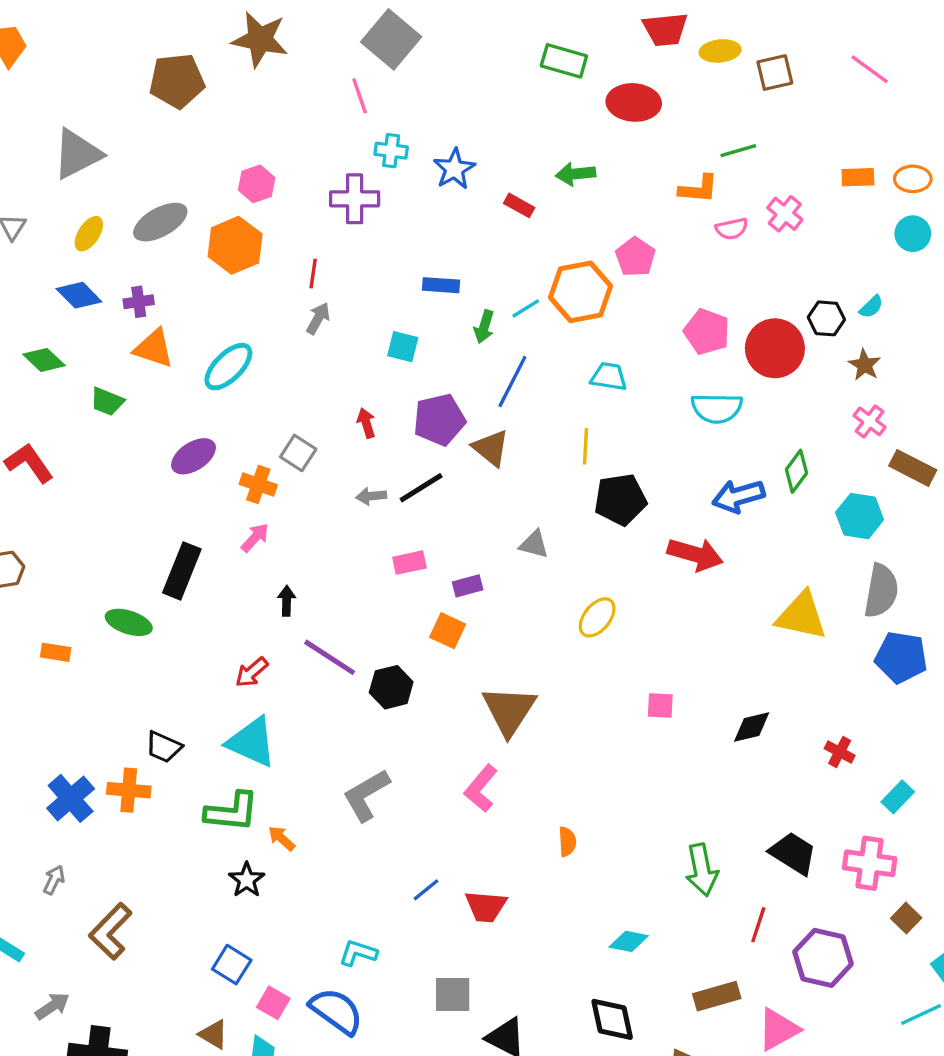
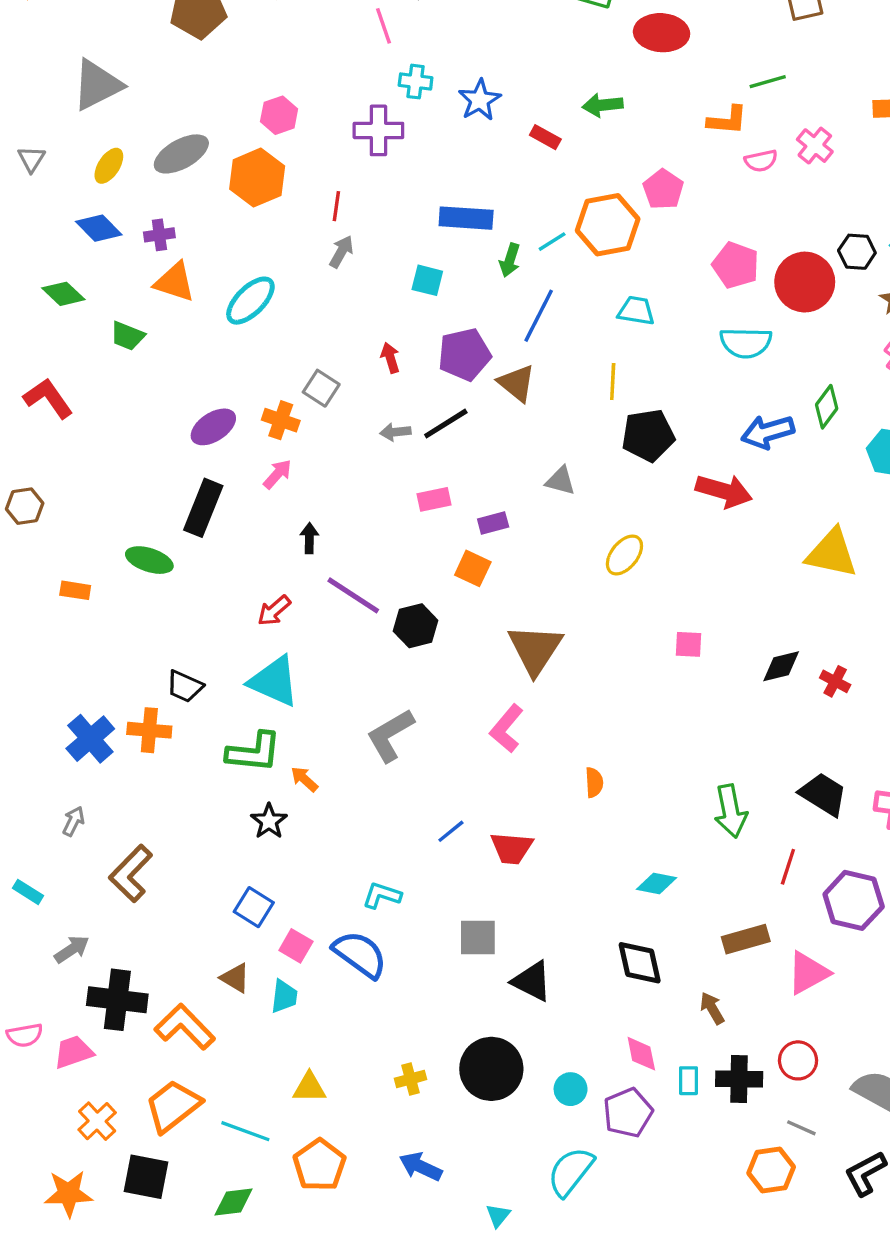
blue rectangle: (441, 285) -> (466, 218), size x1.4
purple ellipse: (193, 456) -> (213, 427), moved
red cross: (840, 752) -> (835, 681), moved

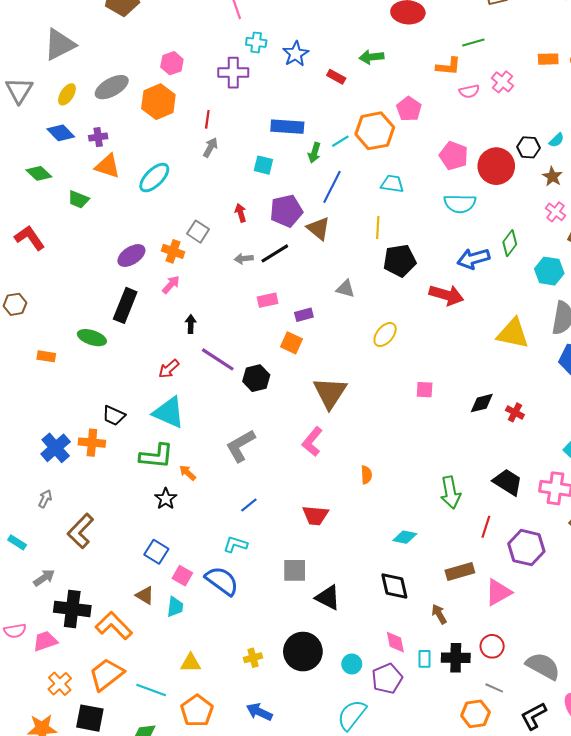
gray triangle: (31, 159) -> (19, 90), size x1.6
blue line: (451, 831) -> (249, 505), moved

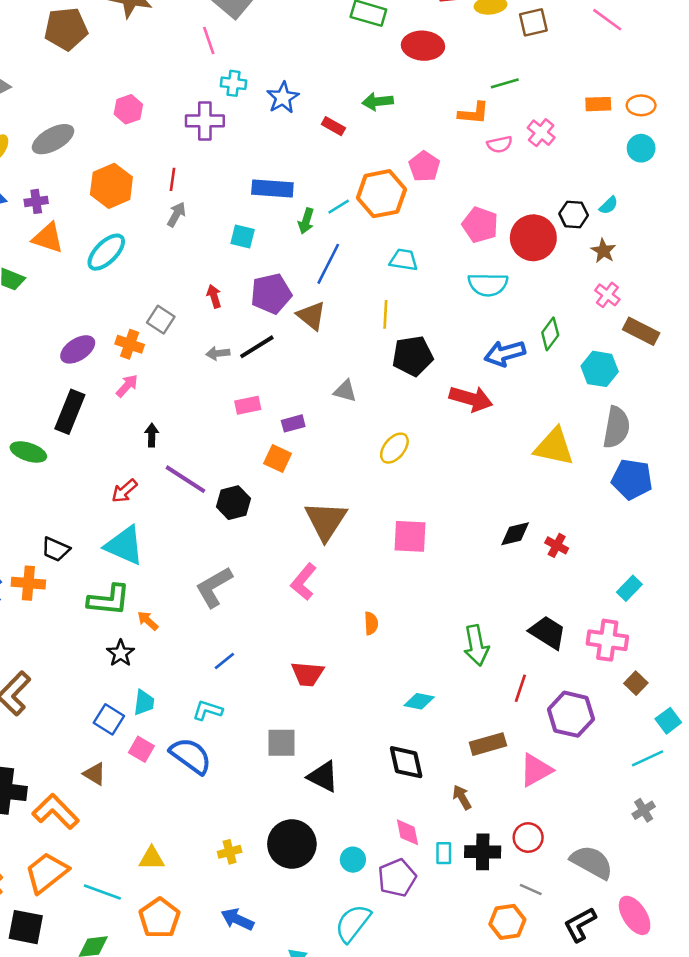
orange hexagon: (158, 102) -> (111, 186), moved
pink square: (425, 390) -> (410, 536), moved, size x1.6
cyan trapezoid: (175, 607) -> (144, 703), moved

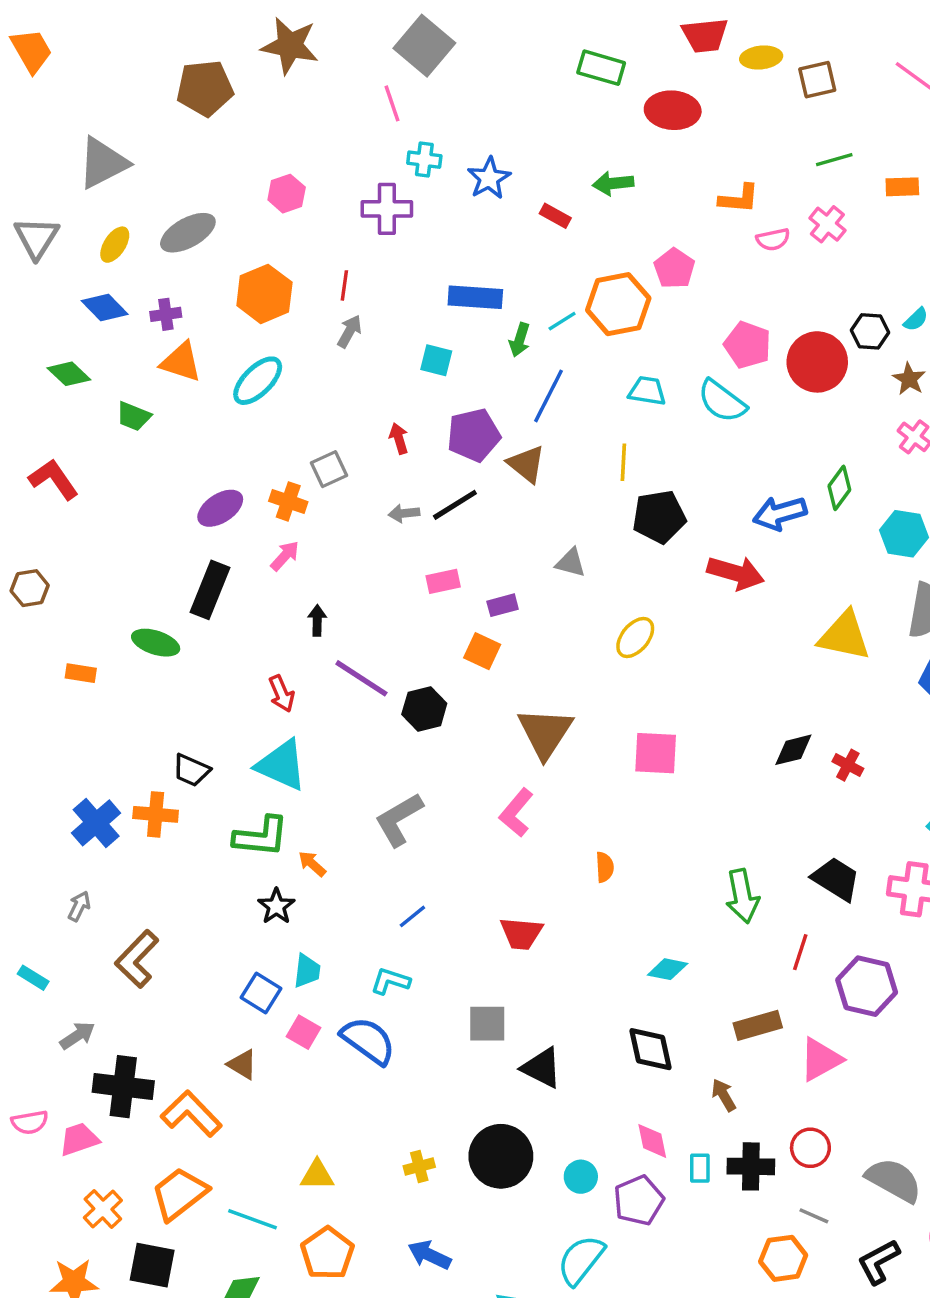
green line: (505, 83) -> (834, 160), moved
cyan semicircle: (488, 285) -> (722, 401), moved, turned 36
gray square: (161, 320) -> (329, 469), turned 32
red arrow: (124, 491) -> (281, 694), turned -72

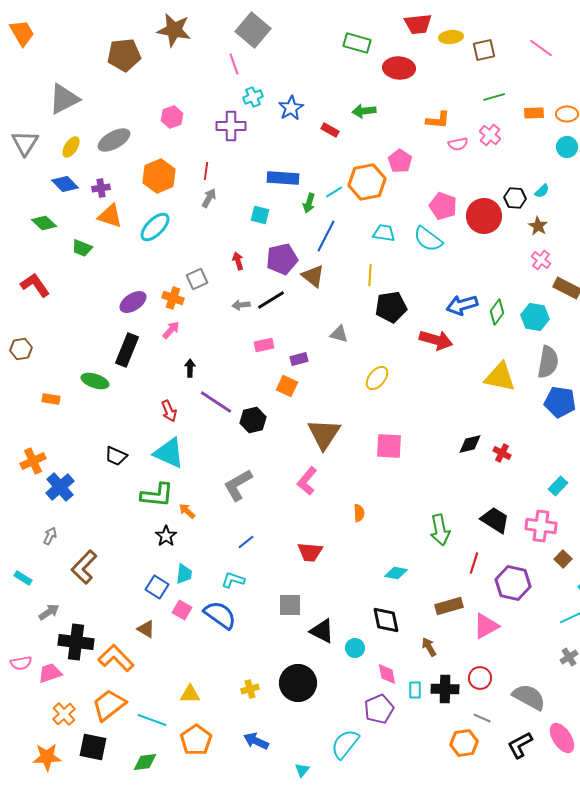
cyan cross: (424, 160) -> (253, 97), turned -30
green diamond: (839, 488) -> (497, 312), moved
orange cross: (156, 814) -> (33, 461), moved, turned -30
cyan circle: (581, 1177) -> (355, 648), moved

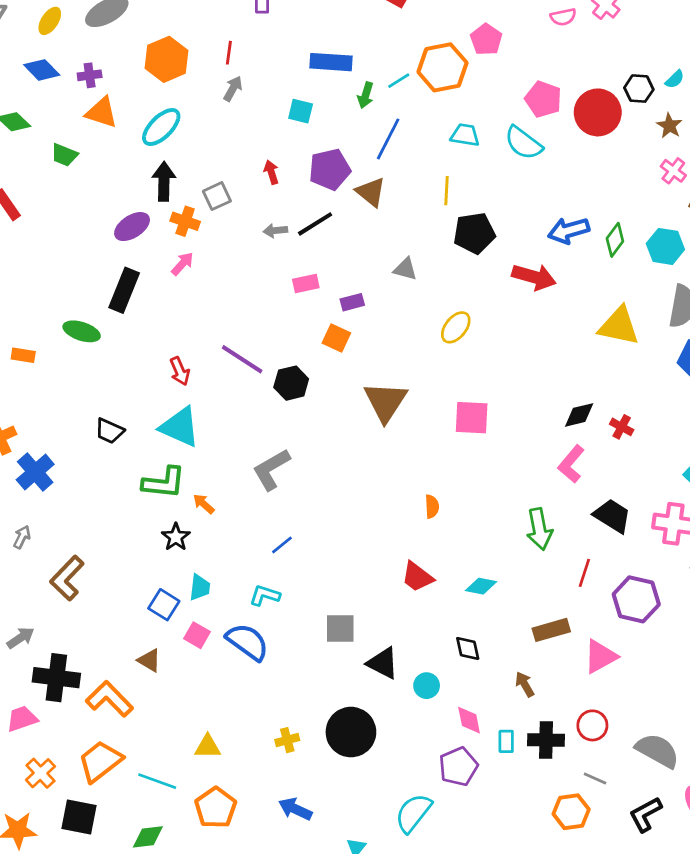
black arrow: (190, 368) -> (164, 181), moved, size x1.6
pink L-shape: (307, 481) -> (571, 464), moved
red trapezoid: (310, 552) -> (417, 577), moved, turned 32
black diamond: (386, 620) -> (468, 648), size x0.7

